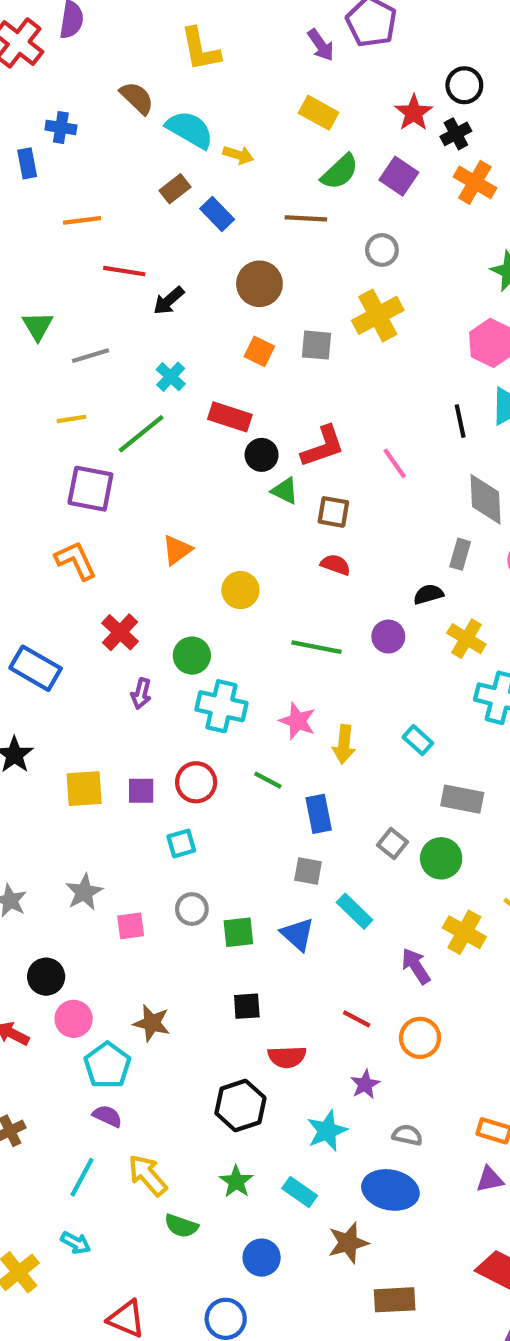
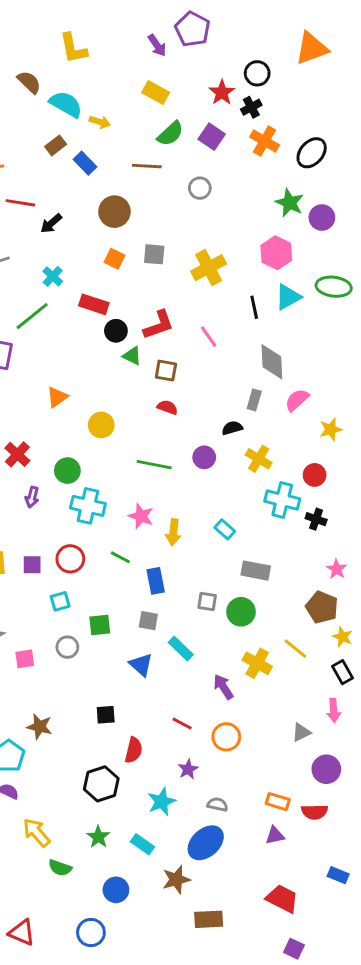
yellow cross: (378, 315) -> (209, 268), moved
gray square: (393, 844) -> (207, 601), turned -30
green square: (238, 932) -> (100, 625), moved
red semicircle: (287, 1057) -> (134, 750), turned -75
blue ellipse: (390, 1190) -> (206, 843), turned -54

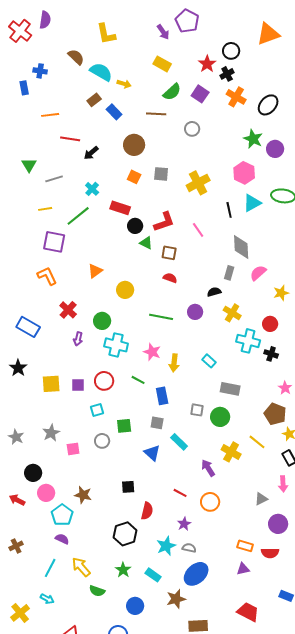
gray semicircle: (217, 805) -> (189, 548), moved

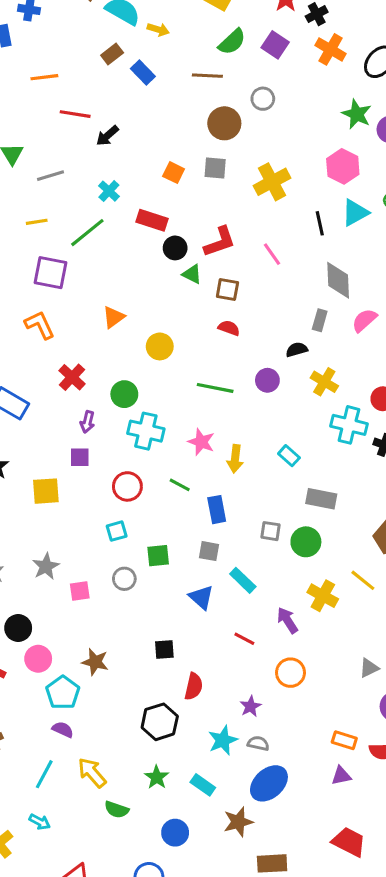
brown circle: (134, 145) -> (224, 123), moved
purple square: (78, 385) -> (80, 457), moved
red line: (180, 493) -> (244, 639), moved

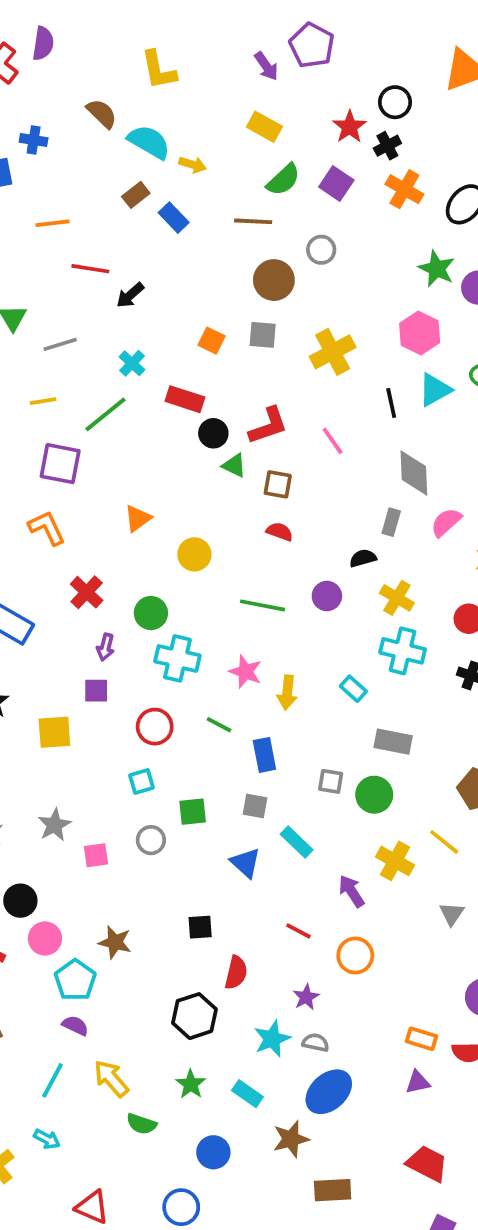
cyan cross: (349, 425) -> (403, 651), moved
red line: (244, 639) -> (299, 931), moved
gray triangle: (369, 668) -> (452, 914), moved, turned -30

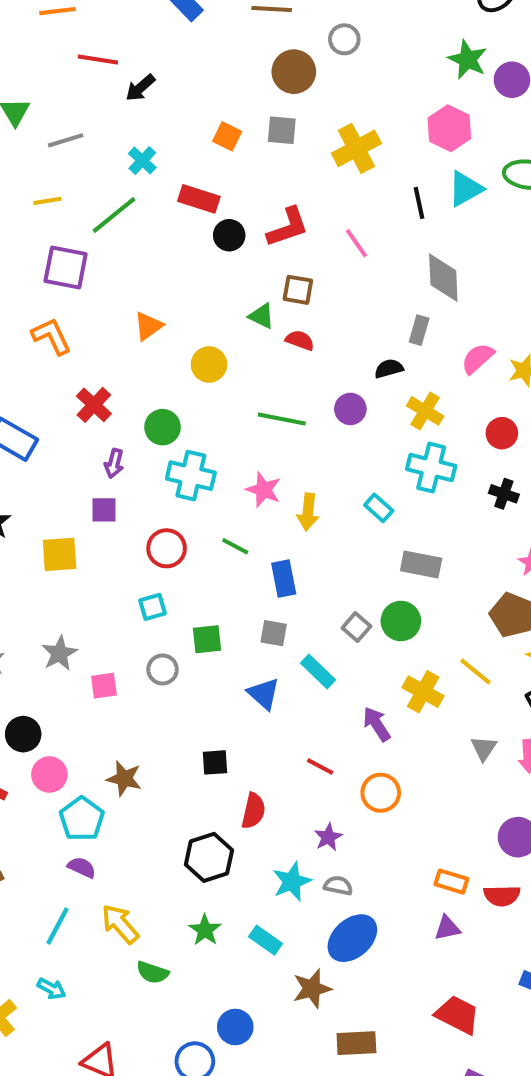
green triangle: (234, 465) -> (262, 316), moved
pink semicircle: (446, 522) -> (478, 358), moved
gray square: (331, 781) -> (356, 627), moved, turned 32
blue circle: (213, 1152) -> (235, 1027), moved

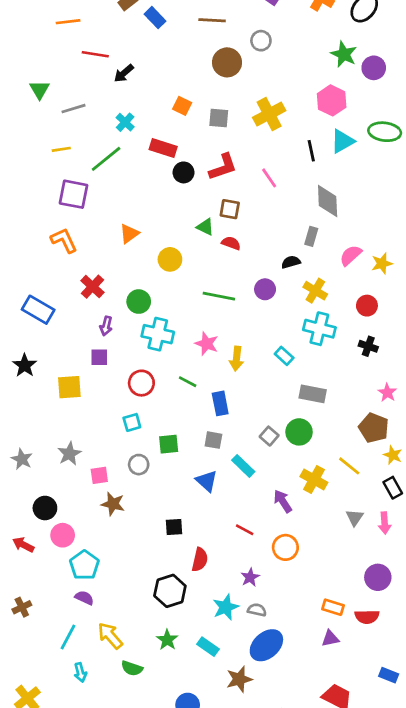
gray square: (282, 130) -> (219, 118), moved
brown star: (124, 779) -> (113, 504), moved
cyan arrow: (51, 989) -> (80, 672), moved, turned 48

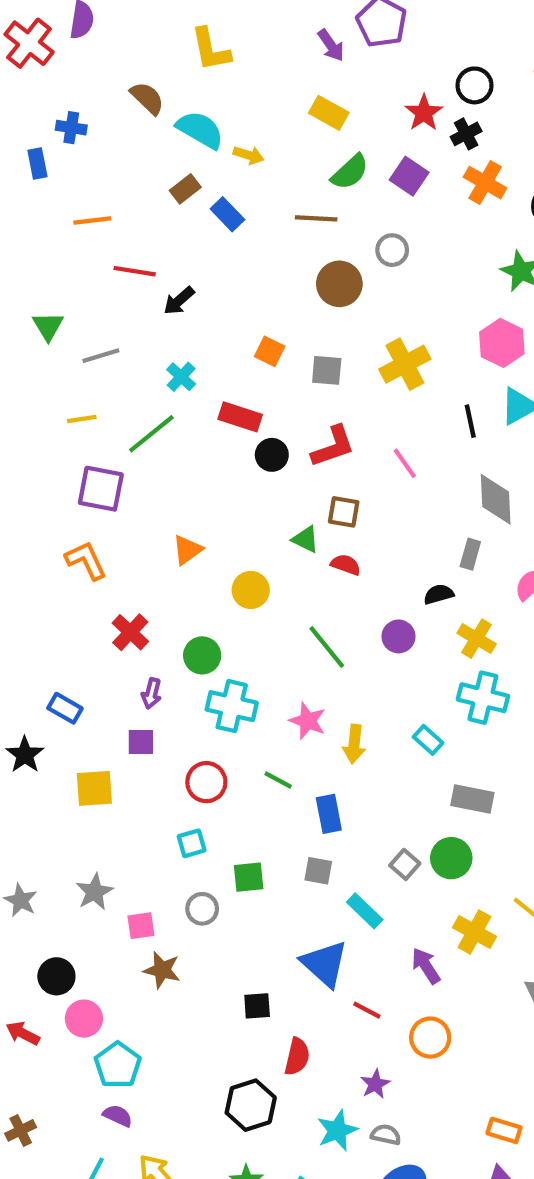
green line: (219, 296) -> (327, 647), turned 40
blue rectangle: (38, 310) -> (65, 708), moved, size x0.7
blue triangle: (207, 481) -> (325, 964), moved, size x1.4

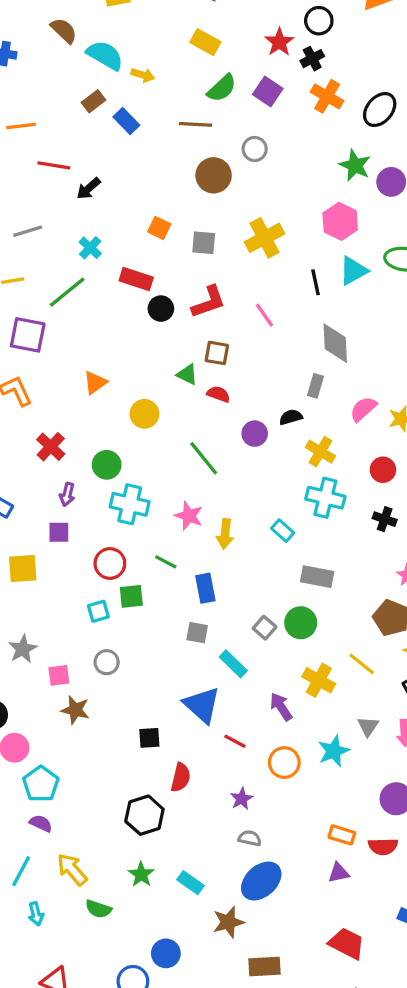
purple circle: (398, 636) -> (255, 434), moved
green square: (249, 877) -> (131, 596), moved
cyan star: (337, 1130) -> (334, 751), moved

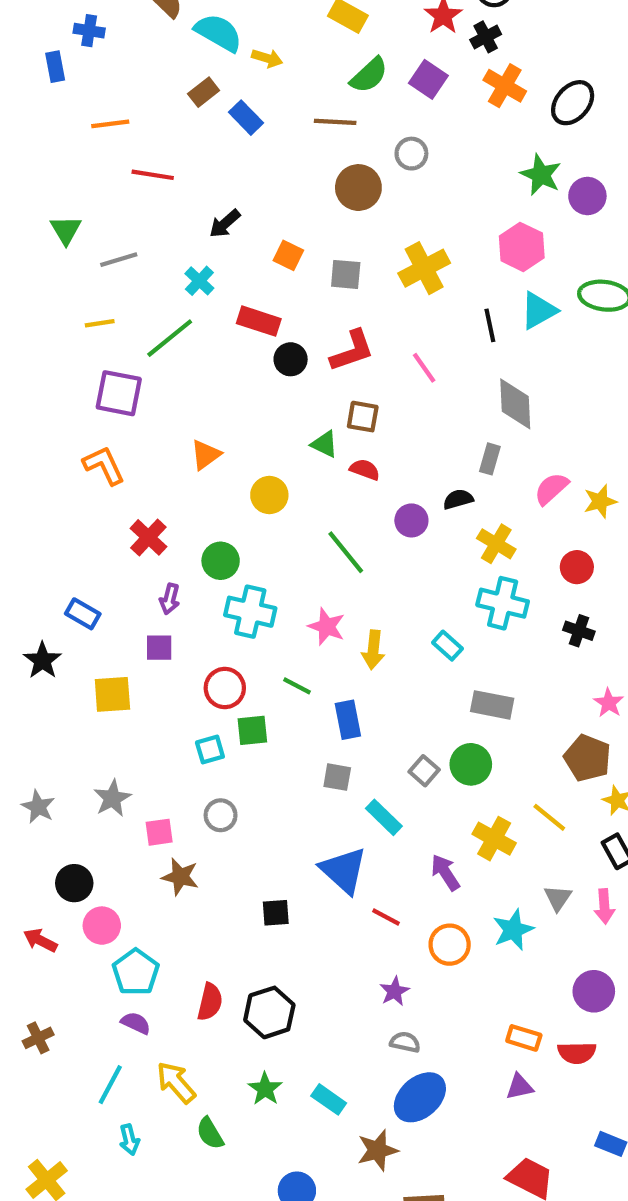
black arrow: (89, 188) -> (225, 224), moved
red semicircle: (181, 777) -> (210, 1002), moved
green semicircle: (98, 909) -> (210, 1133), turned 40

